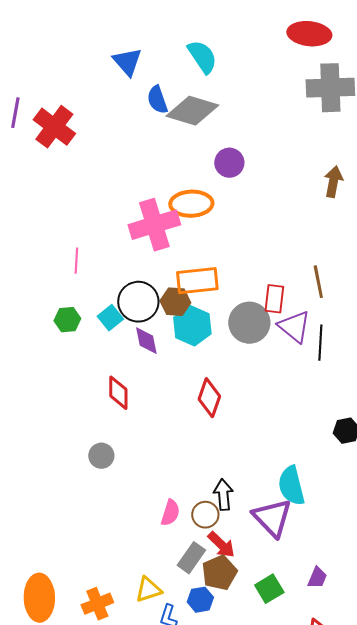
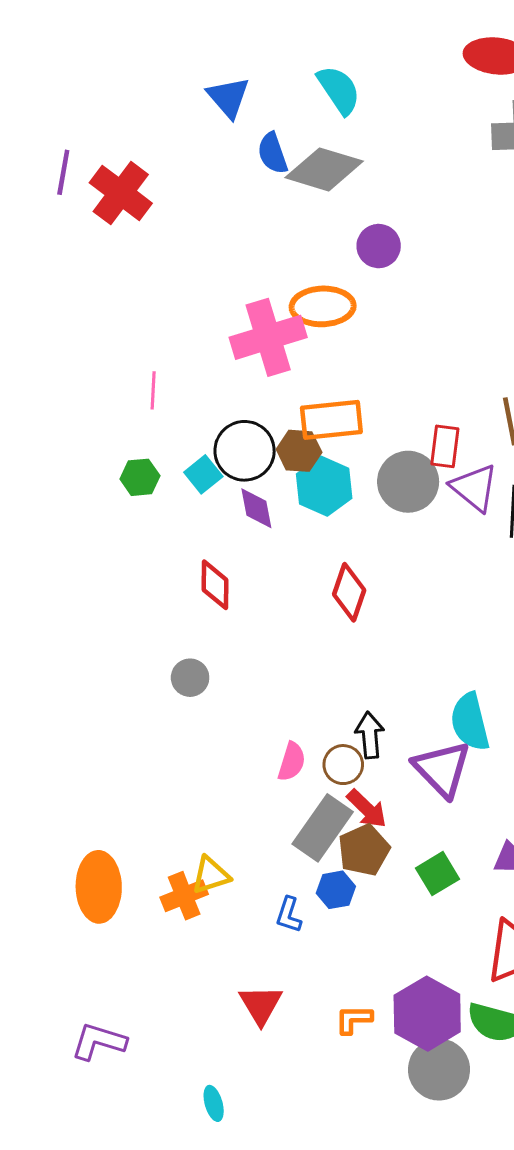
gray rectangle: (191, 558) -> (323, 828), size x1.4
yellow triangle: (148, 590) -> (211, 875), moved

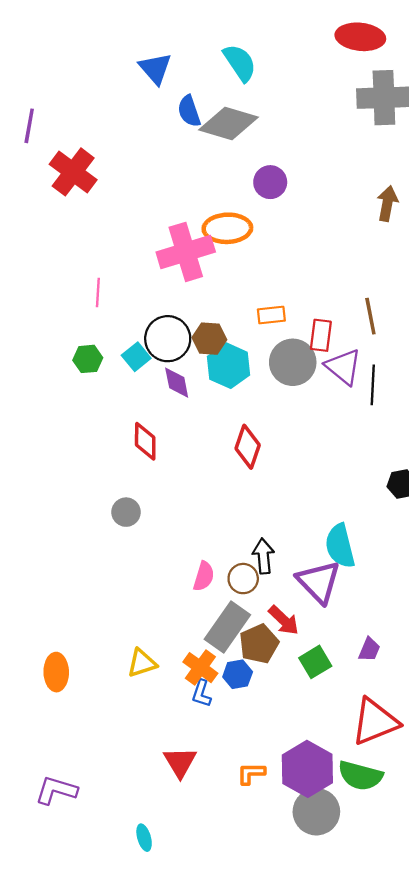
red cross: (121, 193) -> (73, 172), moved
orange rectangle: (331, 420) -> (271, 315), moved, size x0.6
red arrow: (367, 809) -> (284, 620), moved
orange ellipse: (99, 887) -> (56, 672), size x0.7
orange cross: (184, 896) -> (200, 668), moved, turned -32

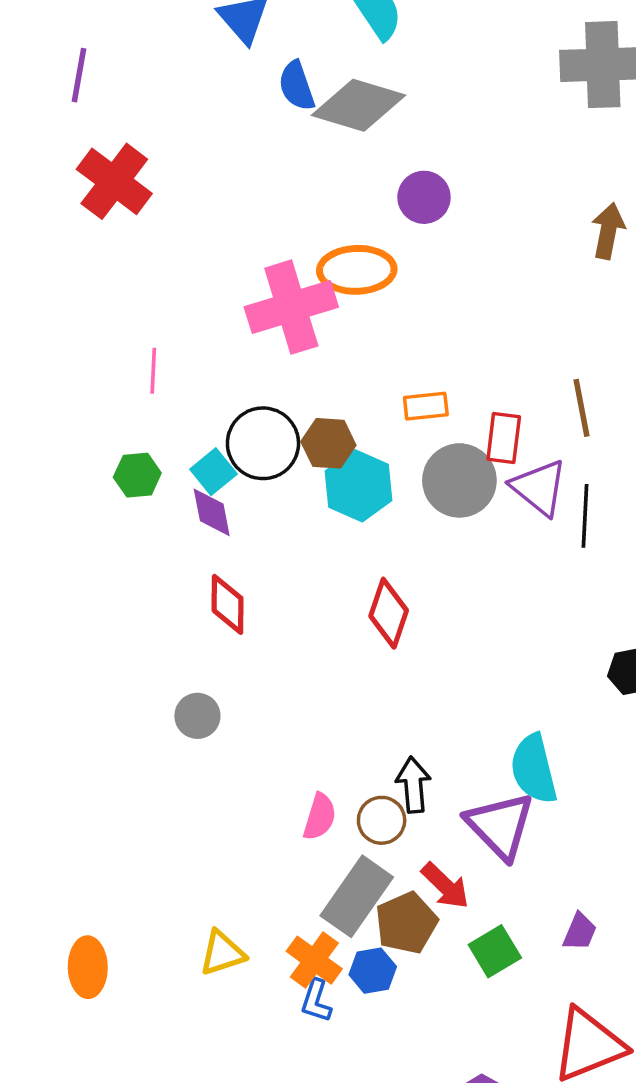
purple line: (29, 126) -> (79, 75), moved
purple diamond: (177, 383) -> (212, 512), moved

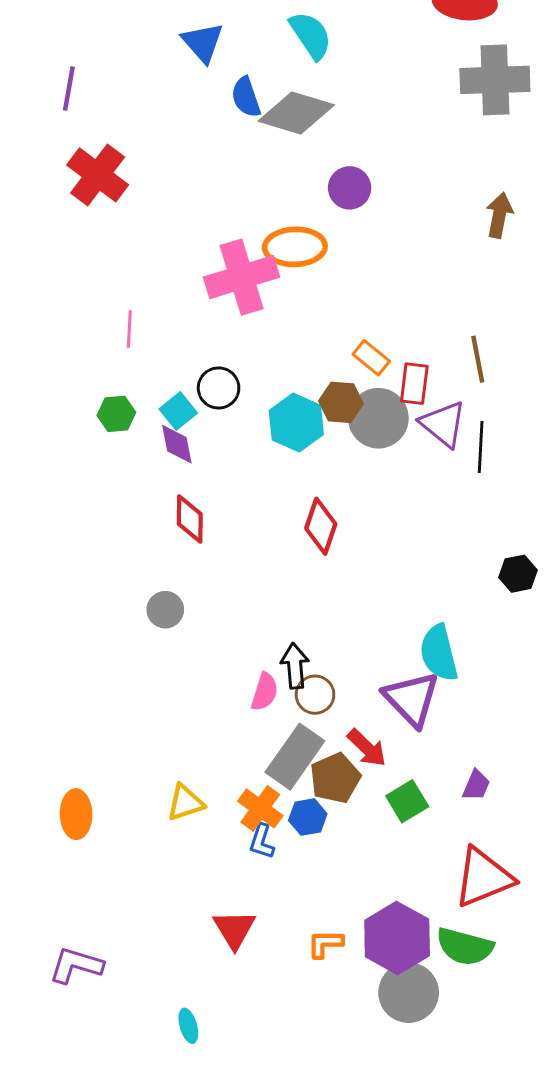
orange rectangle: (426, 406) -> (371, 358), moved, turned 45
black circle: (263, 443) -> (219, 388), size x0.7
brown hexagon: (328, 443) -> (341, 402), moved
black arrow: (413, 785) -> (295, 666), moved

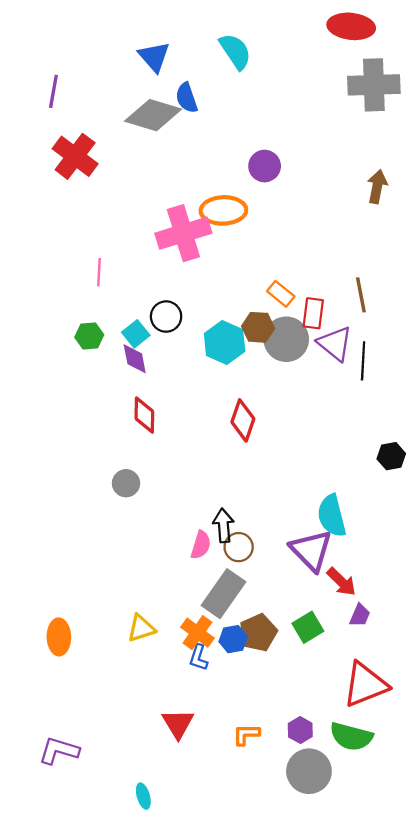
gray diamond: (296, 113) -> (153, 115), moved
red arrow: (367, 748) -> (341, 582), moved
brown pentagon: (335, 778) -> (258, 633), moved
purple hexagon: (397, 938) -> (300, 730), size x0.5

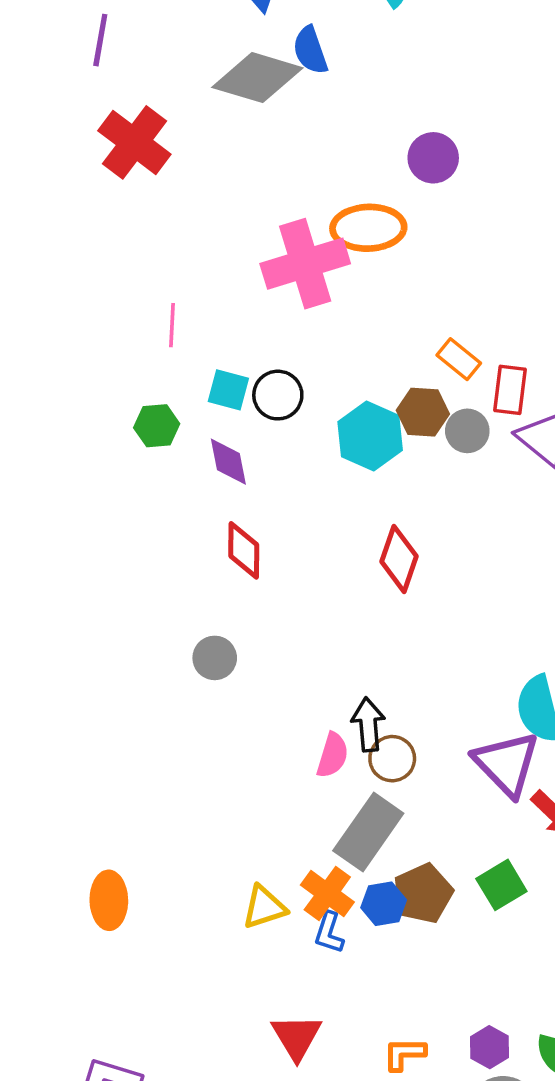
cyan square: (136, 334) -> (228, 390), moved, turned -36
gray circle: (286, 339) -> (467, 431), size x0.6
yellow triangle: (141, 628) -> (264, 907), moved

